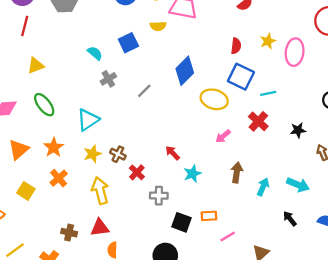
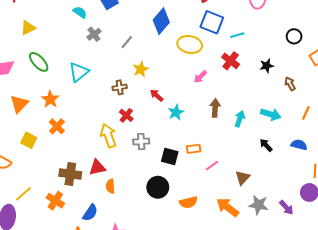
yellow star: (92, 154) -> (141, 69), moved
brown cross: (118, 154) -> (120, 87), moved, turned -32
yellow arrow: (100, 191) -> (108, 136), moved
gray cross: (159, 196) -> (141, 141), moved
brown cross: (69, 233) -> (70, 174), size x1.5

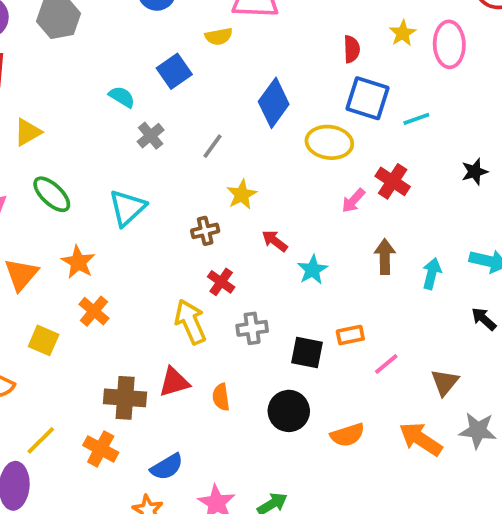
red cross: (231, 61) -> (393, 181), moved
orange semicircle: (110, 186) -> (221, 397), moved
blue semicircle: (90, 213) -> (167, 467), turned 30

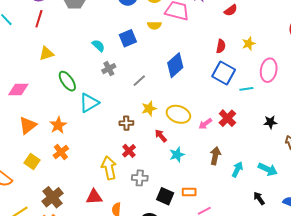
pink ellipse: (449, 44) -> (269, 70), moved
yellow ellipse: (329, 142) -> (178, 114), moved
green ellipse: (52, 194) -> (67, 81), moved
brown cross: (125, 398) -> (53, 197), moved, turned 35

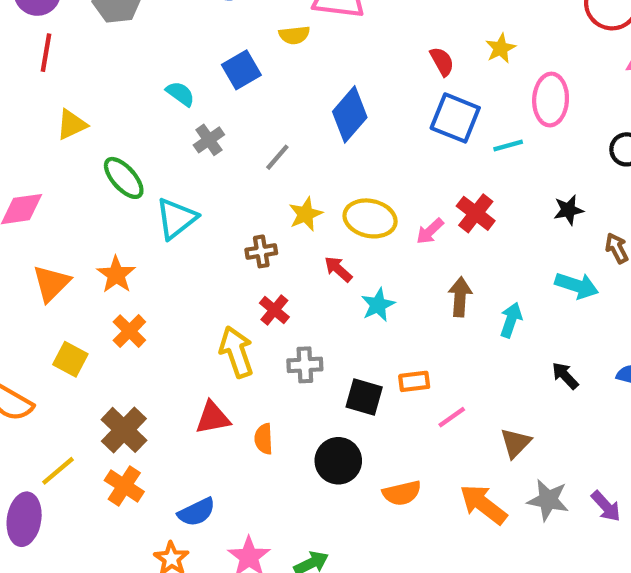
red semicircle: (221, 46) -> (442, 61), turned -32
cyan arrow: (268, 169) -> (577, 286), moved

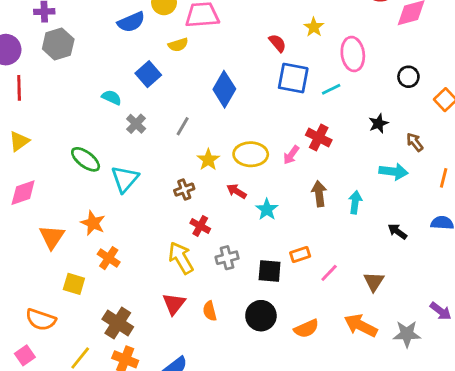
yellow triangle: (72, 125) -> (19, 141), moved
red triangle: (213, 418) -> (174, 304), turned -30
gray star: (548, 500) -> (407, 334), moved

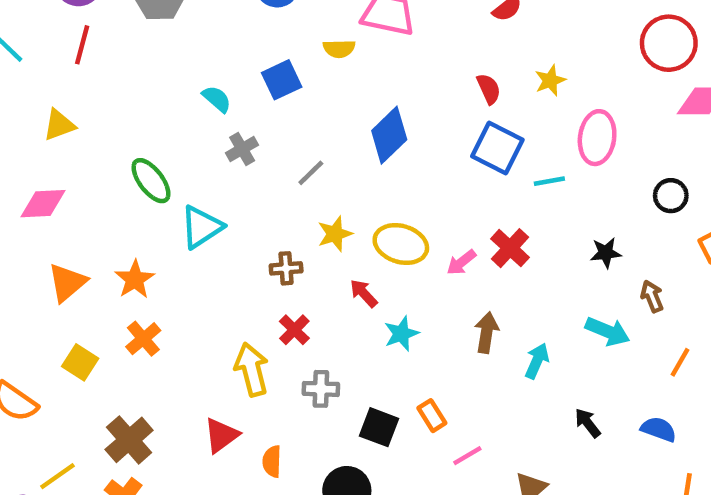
orange rectangle: (300, 254) -> (432, 416), turned 60

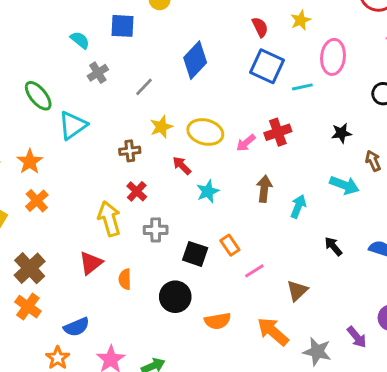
blue square: (282, 80) -> (123, 26), turned 30
red cross: (510, 248) -> (278, 132), turned 30

